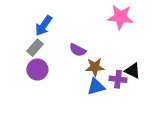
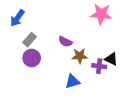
blue arrow: (44, 26) -> (17, 18), moved
blue triangle: (96, 87) -> (73, 81), moved

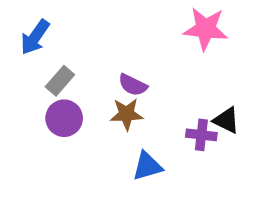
brown star: (80, 56) -> (127, 114), moved

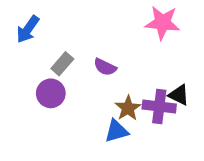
gray rectangle: (60, 81) -> (62, 64), moved
brown star: (127, 114) -> (128, 108), moved, turned -30
purple cross: (201, 135) -> (159, 106), size x1.4

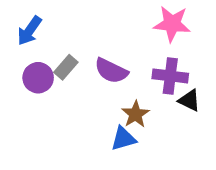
purple semicircle: (105, 67) -> (111, 71), size x1.4
purple circle: (51, 93) -> (38, 78), moved
purple cross: (159, 106) -> (170, 76), moved

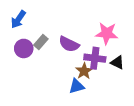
pink star: (172, 24) -> (107, 33), moved
purple cross: (170, 76) -> (95, 58), moved

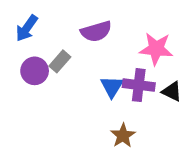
purple semicircle: (69, 44) -> (96, 31), moved, turned -42
brown star: (84, 71) -> (123, 136), moved
blue triangle: (76, 86) -> (112, 87), moved, turned -42

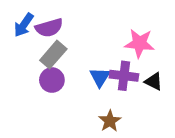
purple semicircle: (96, 31) -> (49, 28), moved
gray rectangle: (60, 61) -> (53, 55), size x1.4
purple circle: (35, 71) -> (52, 80), moved

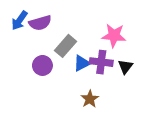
gray rectangle: (53, 55) -> (66, 46), moved
blue triangle: (100, 77) -> (82, 63), turned 30
black triangle: (154, 81) -> (125, 67), turned 42

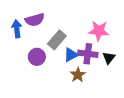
blue arrow: (19, 21) -> (17, 29), moved, turned 138
brown star: (90, 99) -> (78, 75), moved

